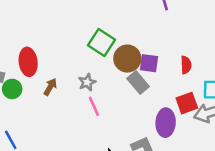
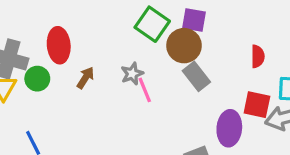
purple square: (149, 63) -> (194, 20), moved
red square: (187, 103) -> (257, 105), turned 30
pink line: (94, 106) -> (145, 90), moved

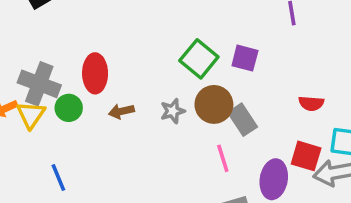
brown circle: (184, 46) -> (214, 104), moved
red semicircle: (258, 56) -> (311, 103), turned 90
brown arrow: (85, 78) -> (121, 111), turned -140
pink line: (145, 90) -> (223, 158), moved

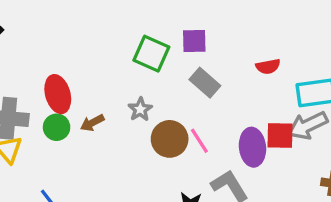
brown circle: (214, 104) -> (170, 139), moved
green circle: (69, 108) -> (57, 127), moved
gray rectangle: (242, 120) -> (205, 83), moved
red square: (306, 156) -> (280, 135), moved

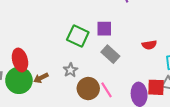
green circle: (57, 127) -> (19, 80), size x1.6

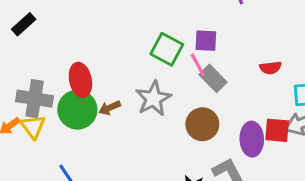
gray star: (70, 70) -> (153, 99), size x1.6
brown circle: (88, 89) -> (202, 124), moved
pink line: (107, 90) -> (198, 65), moved

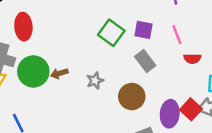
pink line: (198, 65) -> (177, 35), moved
red ellipse: (80, 80) -> (23, 27), moved
gray star: (153, 99) -> (95, 81), moved, size x0.6
red square: (277, 130) -> (191, 109), turned 30

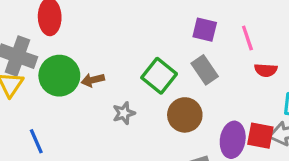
green square: (111, 33) -> (159, 76), moved
gray star: (95, 81) -> (124, 113), moved
red square: (191, 109) -> (260, 136), turned -35

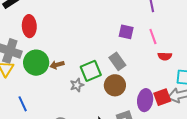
gray rectangle: (205, 70) -> (117, 61), moved
green square: (159, 76) -> (91, 71), moved, turned 30
red square: (260, 136) -> (162, 97), turned -30

